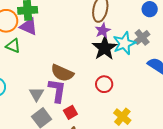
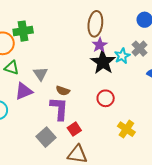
purple triangle: (29, 27) -> (24, 91), moved, turned -42
cyan star: (124, 43) -> (122, 56), size x0.7
brown semicircle: (62, 73) -> (63, 91), size x0.6
gray triangle: (36, 94) -> (40, 74), moved

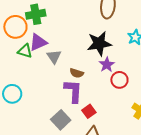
purple star: (100, 45) -> (107, 65), moved
black star: (103, 62) -> (99, 43), moved, turned 30
purple triangle: (24, 91) -> (38, 42), moved

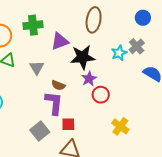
green cross: (36, 14) -> (33, 25), moved
purple triangle: (38, 42) -> (60, 41), moved
red square: (89, 111) -> (68, 124), turned 32

